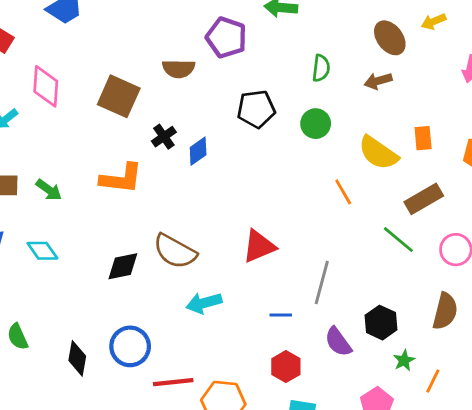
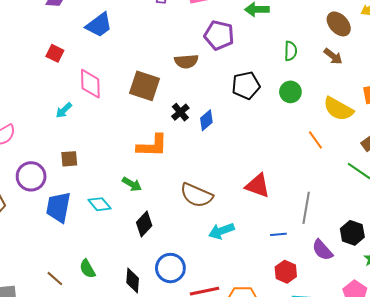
brown arrow: (378, 81) -> (333, 56), turned -120
green arrow: (49, 190) -> (132, 184), moved
red triangle: (259, 246) -> (258, 186), turned 48
black diamond: (123, 266) -> (144, 224), moved, turned -30

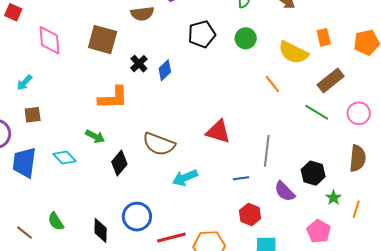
cyan arrow: (64, 110) -> (24, 83), moved
black diamond: (144, 224) -> (119, 163), moved

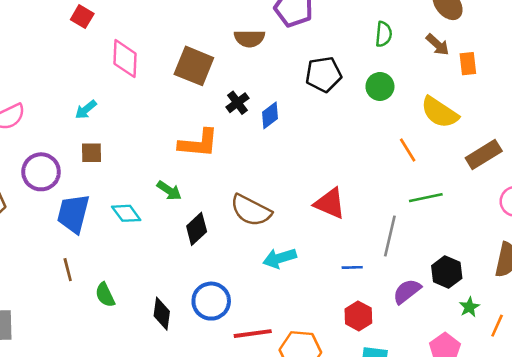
orange rectangle: (324, 37) -> (468, 64), moved
green line: (317, 112) -> (426, 198), moved, turned -50
purple semicircle: (285, 191) -> (407, 291), turned 90
brown line: (24, 233) -> (68, 270), moved, turned 30

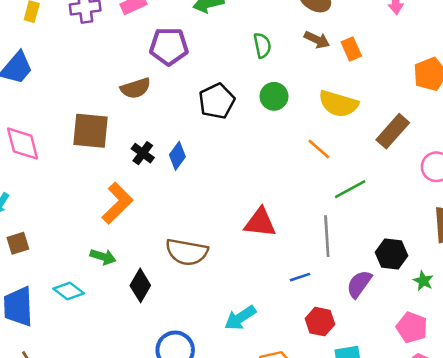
orange L-shape: (199, 143) -> (117, 203), turned -33
cyan arrow: (280, 258) -> (240, 318), moved

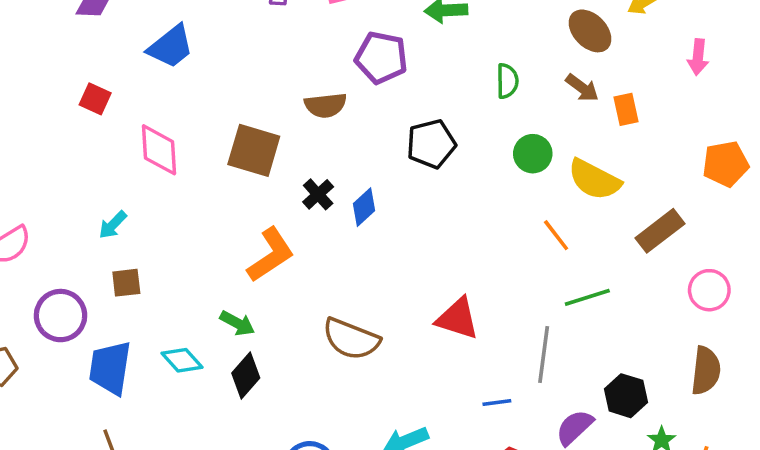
green circle: (274, 96) -> (533, 154), moved
black diamond: (140, 285) -> (246, 376), moved

